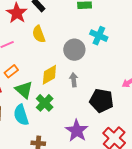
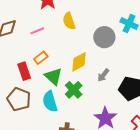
gray arrow: (74, 80) -> (103, 75), moved, turned -136

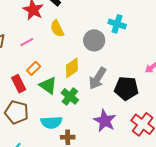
gray arrow: (103, 75) -> (98, 78), size x1.6
cyan semicircle: (50, 101) -> (51, 122), moved, turned -70

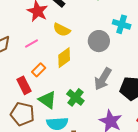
yellow semicircle: (57, 29) -> (62, 30), turned -36
yellow diamond: (72, 68) -> (64, 58), moved
green triangle: (48, 85) -> (47, 100), moved

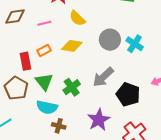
cyan cross: (122, 24) -> (135, 44), moved
yellow diamond: (64, 58) -> (72, 46), turned 30

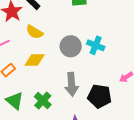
gray arrow: (103, 77) -> (72, 84), turned -40

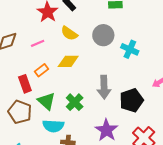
gray circle: (71, 46) -> (103, 35), moved
black pentagon: (100, 96) -> (131, 100), turned -30

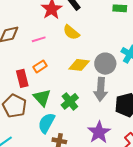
gray circle: (103, 35) -> (105, 64), moved
yellow diamond: (68, 61) -> (79, 65), moved
cyan semicircle: (53, 126) -> (46, 123), turned 110

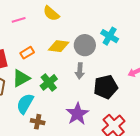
orange rectangle: (40, 66) -> (27, 53), moved
gray arrow: (101, 89) -> (80, 71), size x0.7
green triangle: (42, 98) -> (21, 78), turned 42

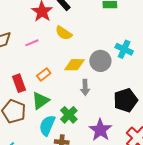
gray arrow: (80, 71) -> (85, 87), moved
green cross: (49, 82) -> (69, 115), moved

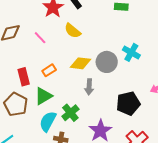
pink line: (32, 43) -> (40, 38), turned 64

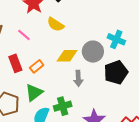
red rectangle: (24, 77) -> (15, 63), moved
black pentagon: (128, 103) -> (116, 72), moved
green cross: (70, 113) -> (63, 106), turned 30

